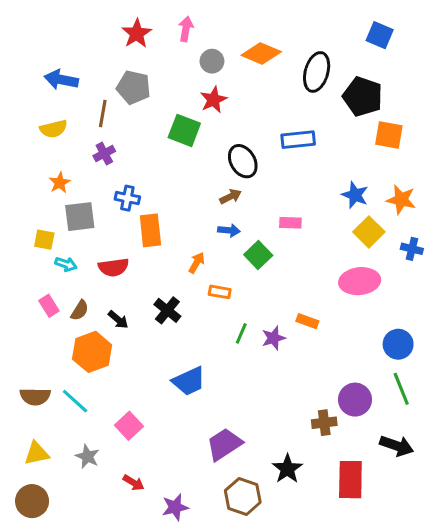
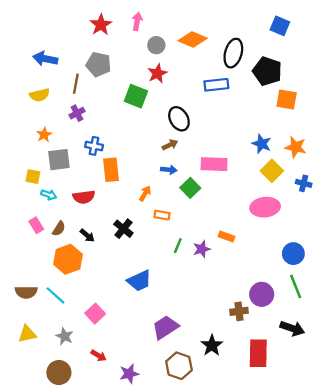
blue rectangle: (298, 140) -> (216, 85), moved
pink rectangle: (290, 223) -> (214, 164), size x1.6
brown circle: (32, 501) -> (59, 373), moved

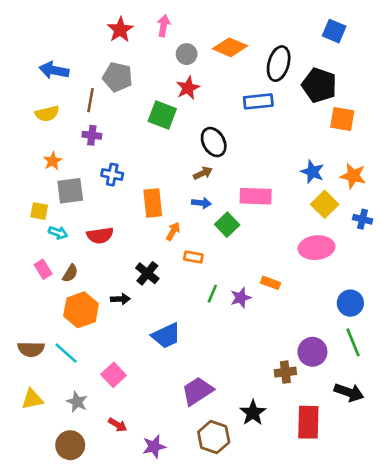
purple cross: (77, 113) -> (92, 135), turned 35
orange rectangle: (111, 170) -> (153, 203), moved
black arrow: (87, 235) -> (120, 299), moved, turned -42

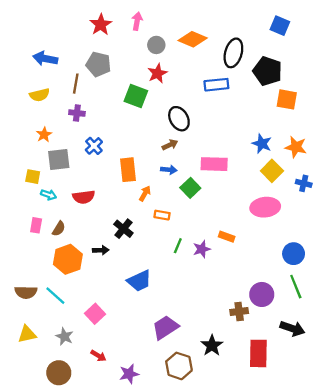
blue cross: (112, 175) -> (94, 146), turned 36
pink rectangle: (43, 269) -> (36, 225), turned 42

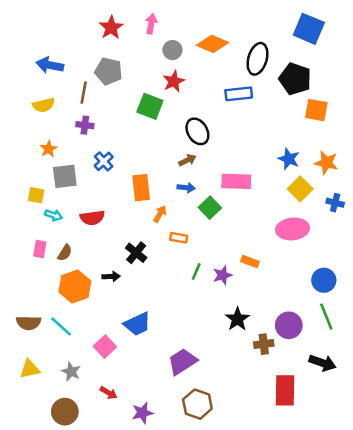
blue square: (280, 26) -> (309, 29), size x1.4
blue trapezoid: (139, 281) -> (137, 324), moved
black star: (212, 346) -> (237, 319), moved

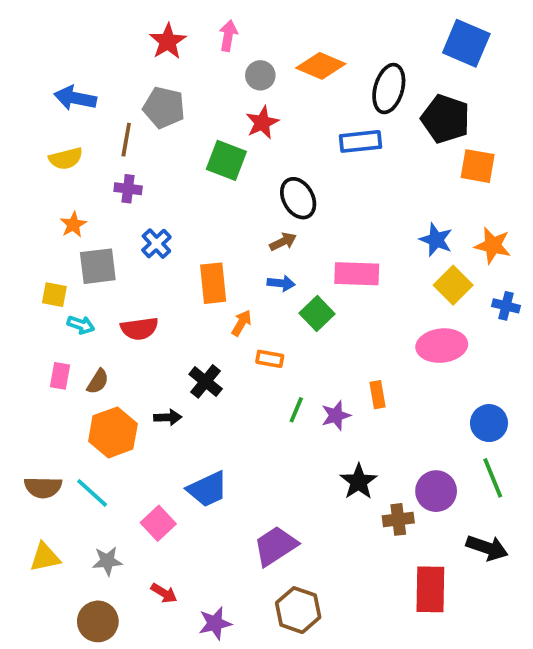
orange rectangle: (250, 261) -> (377, 395), turned 60
gray star: (71, 372) -> (107, 561), turned -30

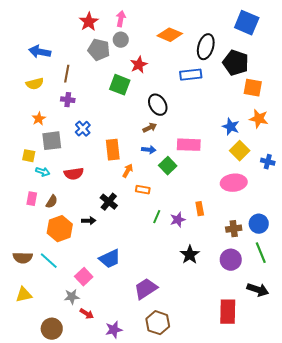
gray circle: (260, 75) -> (121, 40), moved
gray pentagon: (164, 107) -> (99, 50), moved
orange star: (493, 245) -> (259, 119), moved
brown cross: (398, 519) -> (234, 229), moved
gray star: (107, 561) -> (72, 297), moved

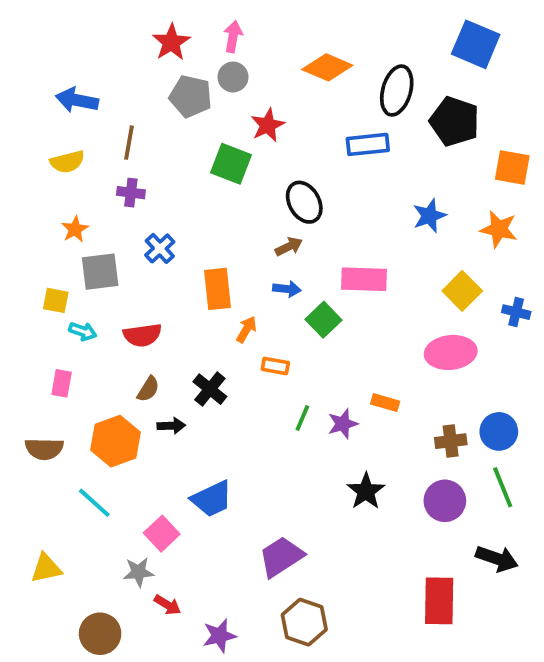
orange square: (253, 88) -> (512, 168), moved
blue star: (231, 127) -> (429, 216), moved, turned 30
brown semicircle: (52, 202) -> (148, 389), moved
orange rectangle: (200, 209) -> (385, 403), turned -64
brown semicircle: (23, 258) -> (44, 449), moved

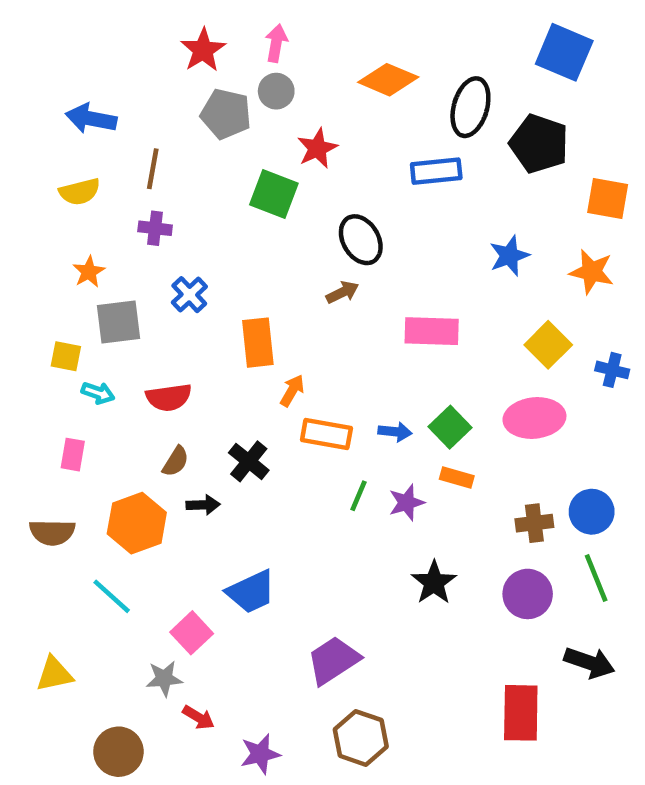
blue arrow: (287, 289) -> (395, 432), moved
green square: (324, 320) -> (450, 427), moved
orange rectangle: (275, 366) -> (326, 434), size x1.5

